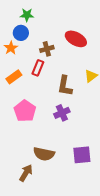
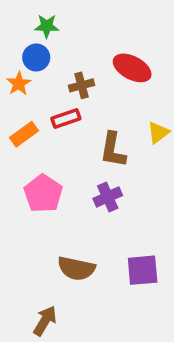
red rectangle: (38, 68) -> (66, 119), turned 49
brown arrow: (26, 173) -> (45, 321), moved

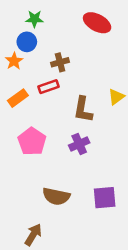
red ellipse: (132, 68) -> (97, 23), moved

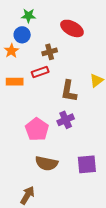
red ellipse: (97, 23) -> (72, 28), moved
orange rectangle: (18, 98) -> (15, 82), turned 35
pink pentagon: (32, 141) -> (37, 129), moved

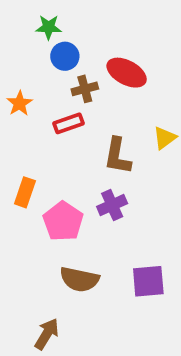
red ellipse: (72, 28) -> (127, 73), moved
blue circle: (22, 35) -> (65, 56), moved
orange star: (11, 51) -> (20, 103), moved
orange rectangle: (15, 82) -> (25, 192), moved, turned -70

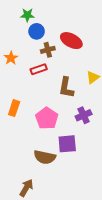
purple cross: (112, 205) -> (84, 115), moved
pink pentagon: (63, 221) -> (47, 118), moved
purple square: (148, 281) -> (67, 144), moved

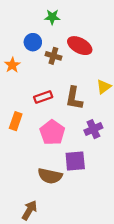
green star: (27, 15) -> (52, 17), moved
blue circle: (37, 31) -> (33, 42), moved
brown cross: (48, 50) -> (53, 56), turned 32
red rectangle: (39, 69) -> (43, 97), moved

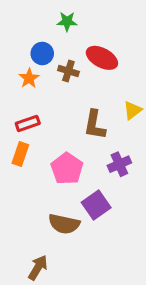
orange star: (12, 65) -> (29, 78), moved
red rectangle: (43, 97) -> (28, 123), moved
purple square: (75, 161) -> (96, 205), turned -30

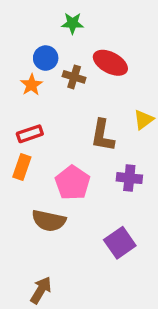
purple cross: (119, 164) -> (129, 178), turned 30
purple square: (96, 205) -> (120, 243), moved
brown semicircle: (64, 224) -> (49, 221), moved

